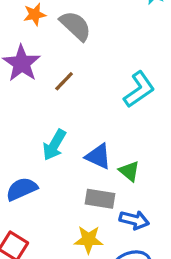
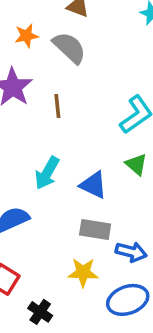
brown line: (64, 81) -> (57, 106), turned -50
green triangle: (129, 171) -> (136, 164), moved

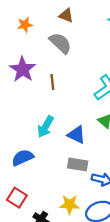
orange star: (26, 36) -> (25, 25), moved
yellow star: (83, 272) -> (70, 205), moved

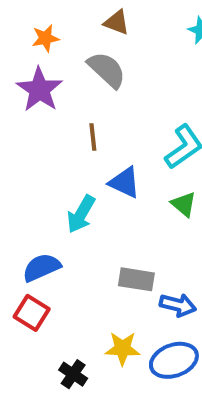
purple star: (23, 69) -> (40, 90), moved
blue triangle: (76, 135) -> (124, 182), moved
red square: (17, 198) -> (32, 313), moved

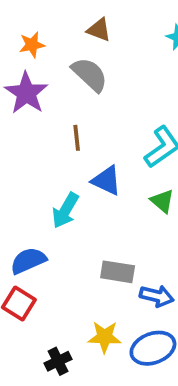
black cross: (73, 374) -> (58, 361), turned 30

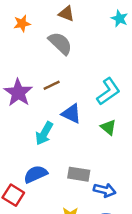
purple star: (26, 93) -> (18, 93), moved
brown line: (77, 138) -> (52, 85), turned 70
blue semicircle: (28, 261) -> (36, 174), moved

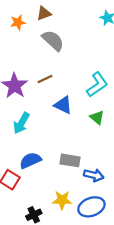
brown triangle: (66, 14) -> (44, 13), moved, turned -42
cyan arrow: (44, 133) -> (21, 123), moved

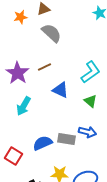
blue semicircle: (30, 160) -> (43, 143), moved
blue arrow: (94, 175) -> (88, 132), moved

